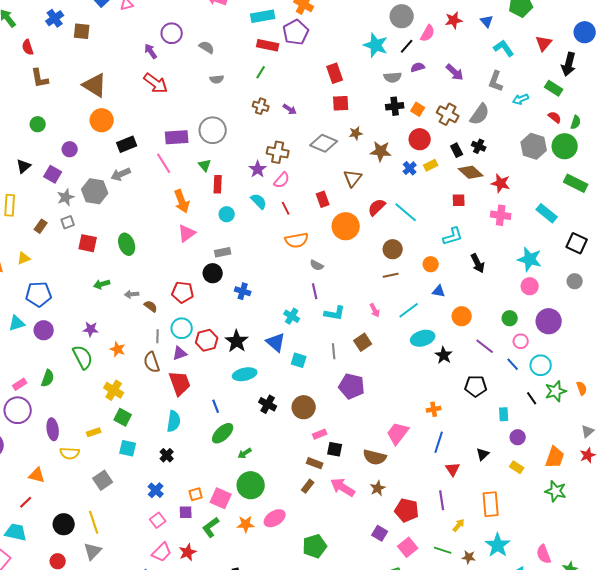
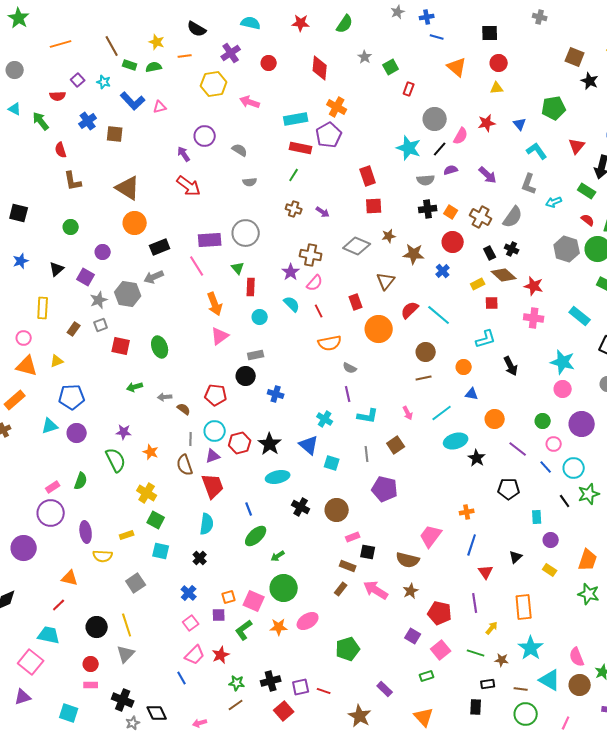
yellow rectangle: (431, 165) -> (478, 284), moved

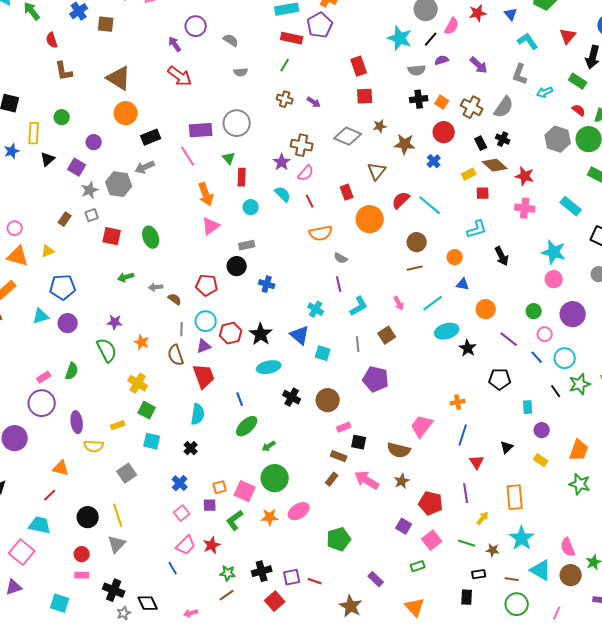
yellow rectangle: (43, 308) -> (34, 133), moved
cyan L-shape: (368, 416) -> (359, 306), turned -40

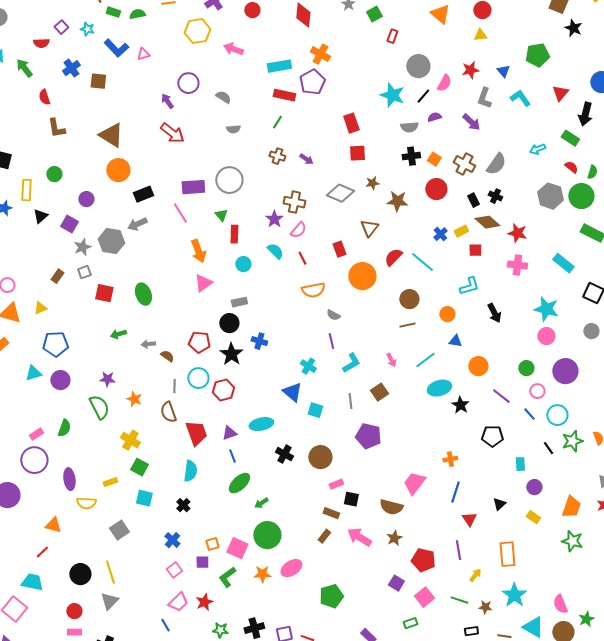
gray L-shape: (520, 74) -> (484, 98), moved
blue cross: (434, 161) -> (440, 234), moved
black star: (261, 334) -> (231, 354), moved
purple triangle: (204, 346) -> (229, 433), moved

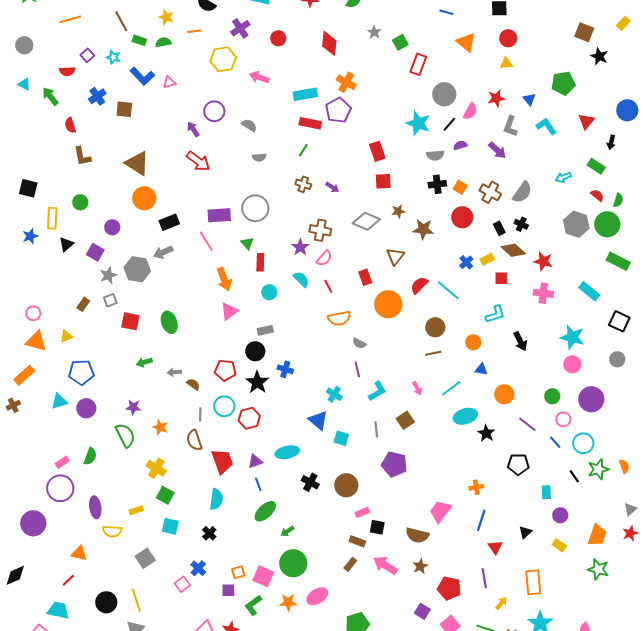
red rectangle: (392, 36) -> (418, 64), size x1.5
black arrow: (585, 114) -> (611, 142), size x0.6
pink square: (174, 570) -> (182, 584), moved

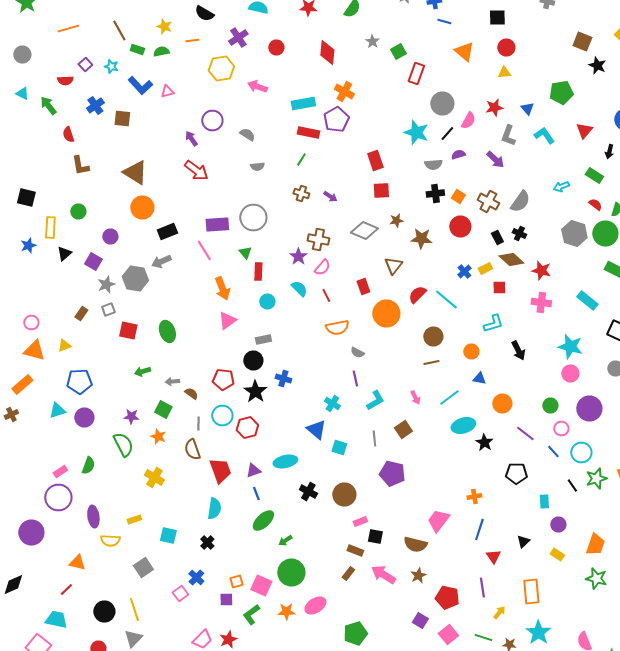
green square: (165, 495) -> (163, 410), moved

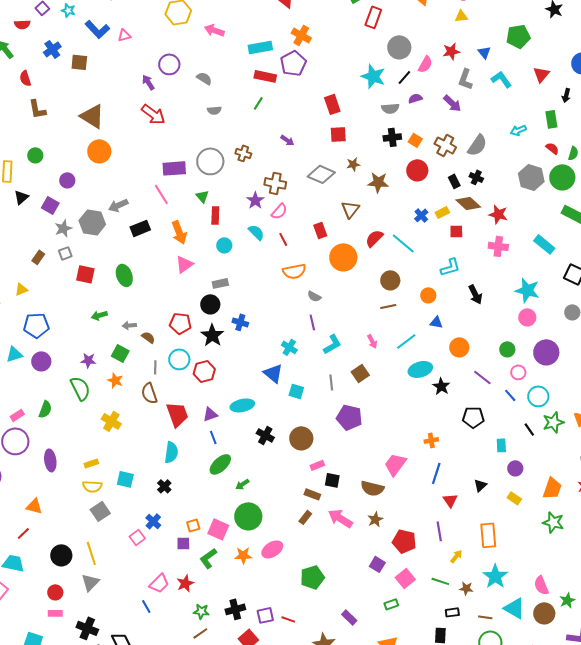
green rectangle: (594, 176) -> (551, 119), turned 48
brown cross: (301, 194) -> (243, 153), moved
black rectangle: (167, 232) -> (140, 228), moved
yellow semicircle: (110, 540) -> (92, 486), moved

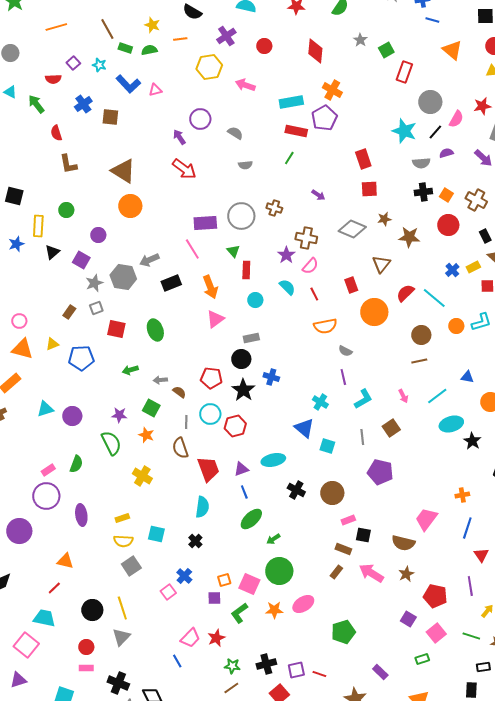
orange circle: (428, 295) -> (456, 326), moved
blue pentagon: (36, 325) -> (81, 358), moved

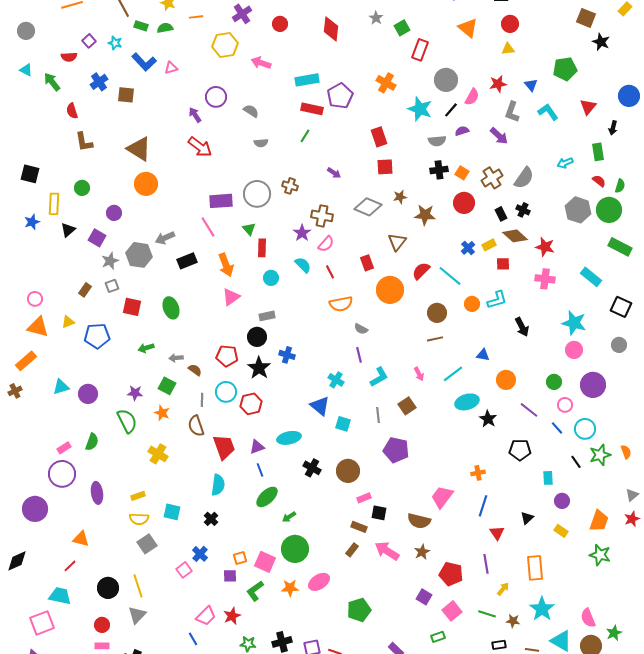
orange cross: (332, 90) -> (386, 83), moved
brown cross: (476, 200) -> (492, 178), turned 30
pink square: (26, 645) -> (42, 623), turned 30

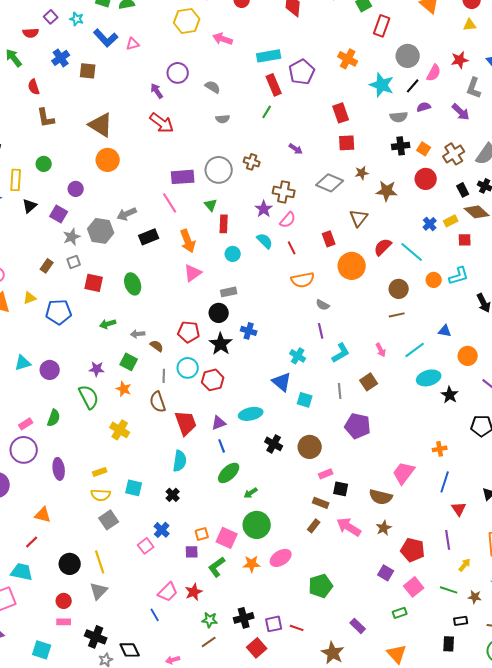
red rectangle: (312, 109) -> (274, 85), turned 55

